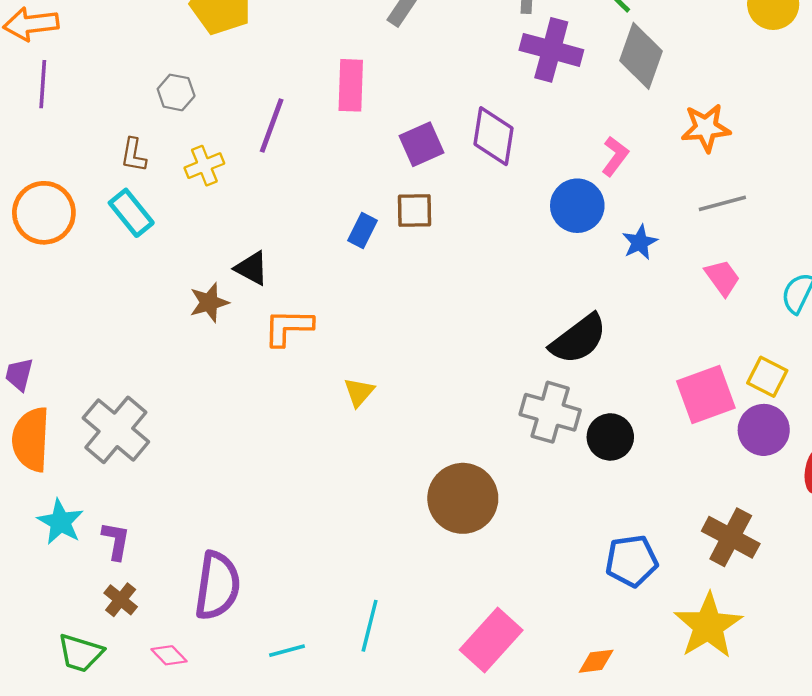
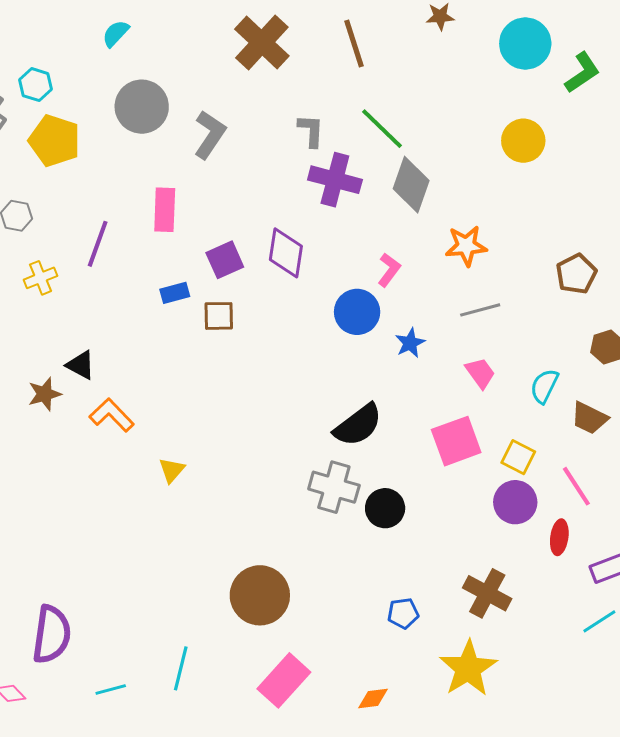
blue rectangle: (363, 230) -> (175, 293), moved, turned 48
orange L-shape: (288, 327) -> (112, 415), turned 45
pink square: (706, 395) -> (456, 441), moved
brown circle: (463, 498) -> (260, 595), moved
blue pentagon: (632, 561) -> (403, 613), size x0.7

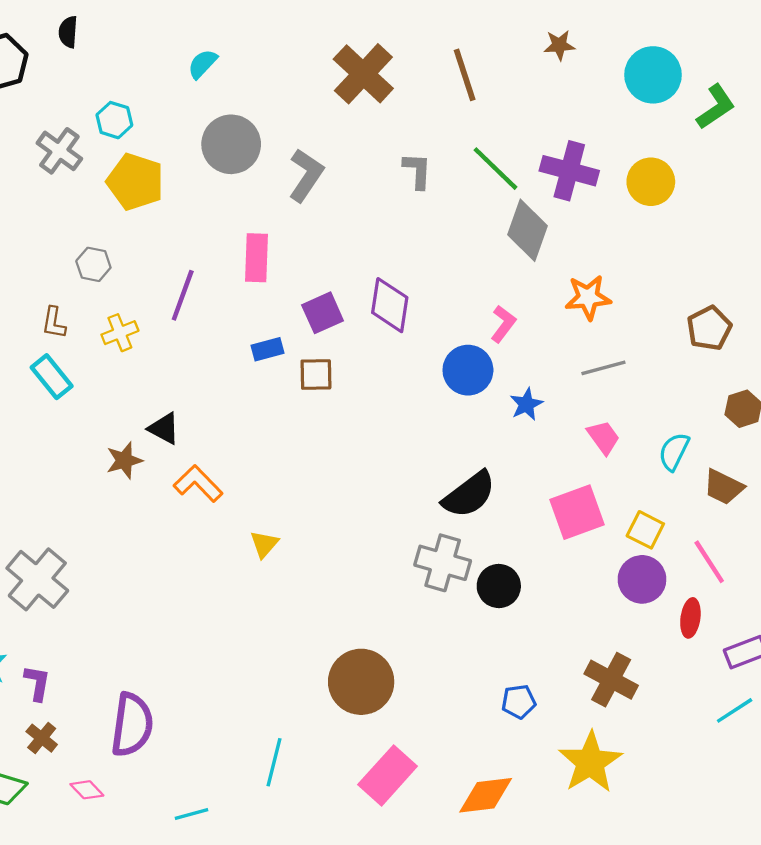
purple cross: (335, 180) -> (569, 171), moved
cyan line: (111, 689) -> (191, 814), moved
orange diamond: (373, 698) -> (486, 795), size x1.6

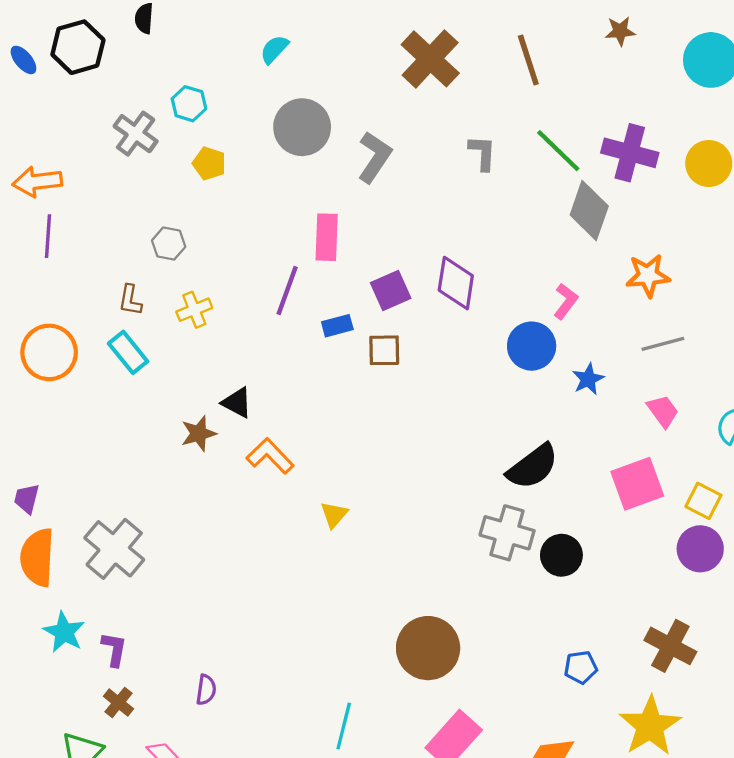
yellow pentagon: (135, 182) -> (209, 163), size x0.6
purple line: (183, 295) -> (287, 291), moved
purple semicircle: (132, 725) -> (206, 690), size x0.5

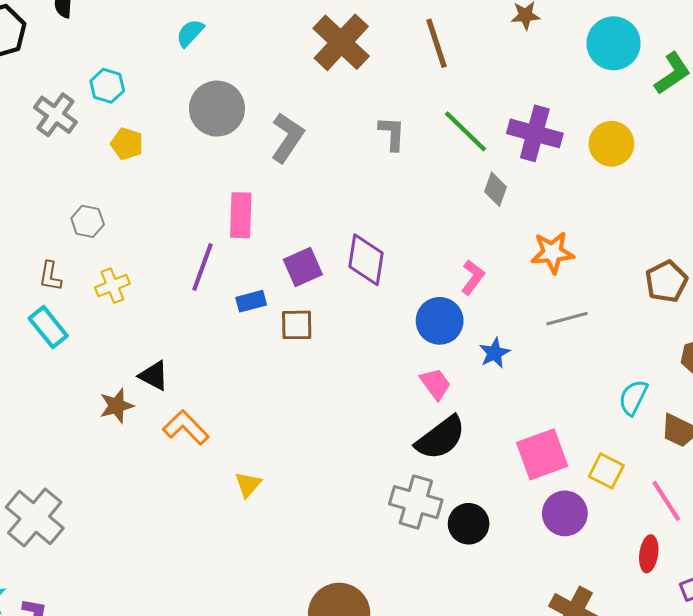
gray diamond: (589, 210) -> (495, 189), size x0.6
pink trapezoid: (663, 411) -> (435, 384), moved
purple circle: (700, 549) -> (565, 513), moved

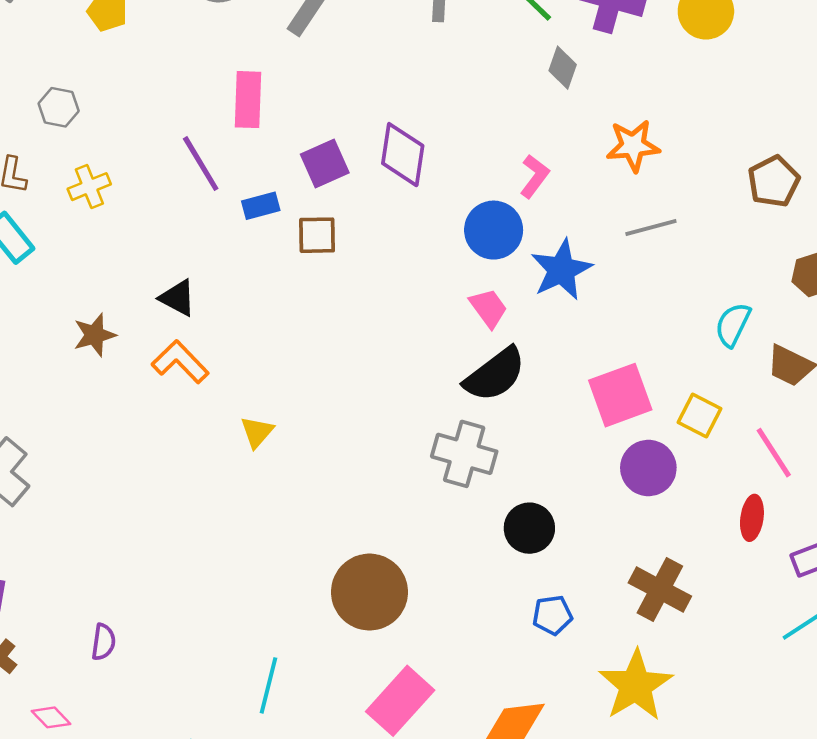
purple line: (202, 267) -> (201, 164), turned -51
blue star: (494, 353) -> (561, 270), size x1.6
black triangle: (154, 376) -> (178, 298), moved
black circle: (469, 524) -> (529, 528), moved

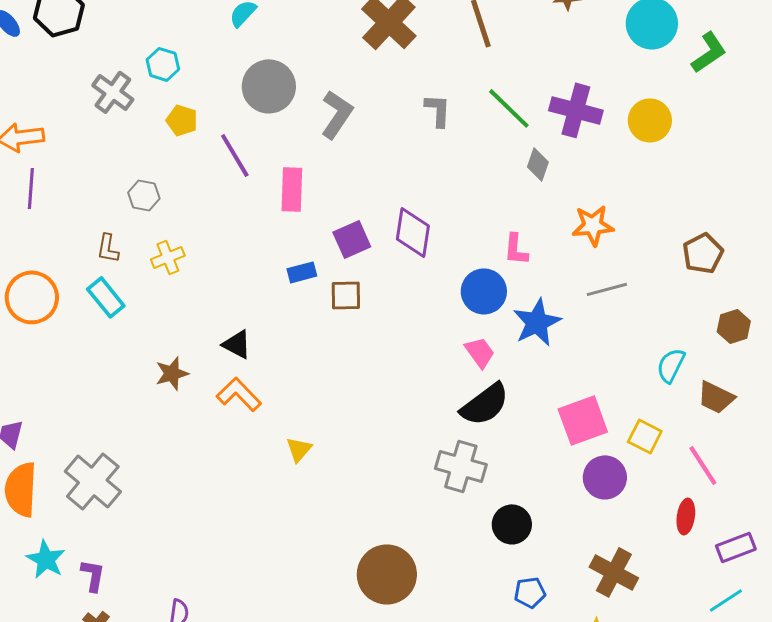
purple line: (201, 164) -> (235, 155), moved
pink L-shape: (535, 176) -> (516, 249), turned 148

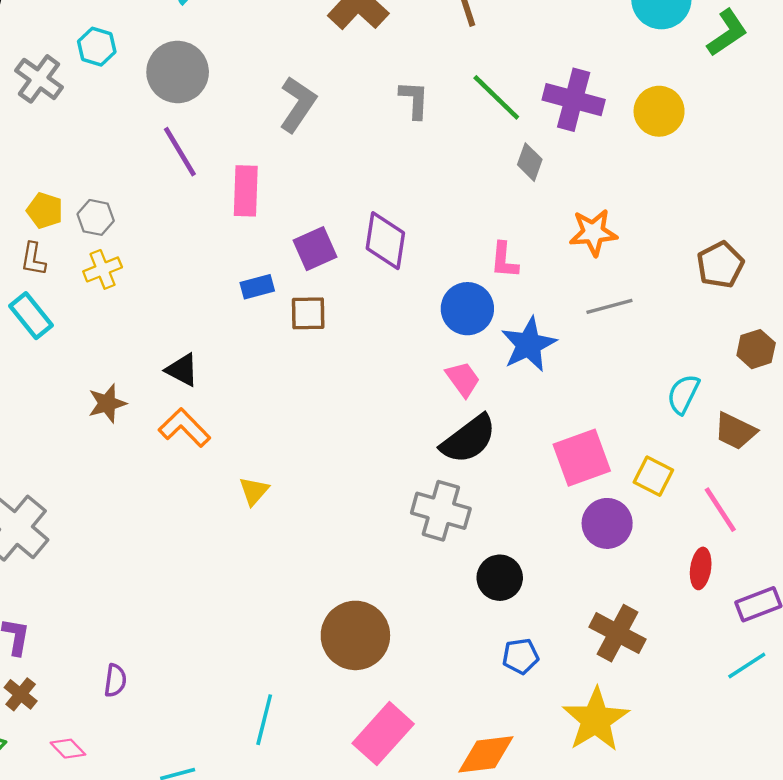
gray circle: (269, 86) -> (178, 72), moved
yellow pentagon: (182, 120) -> (45, 211), moved
gray hexagon: (144, 195) -> (96, 217), moved

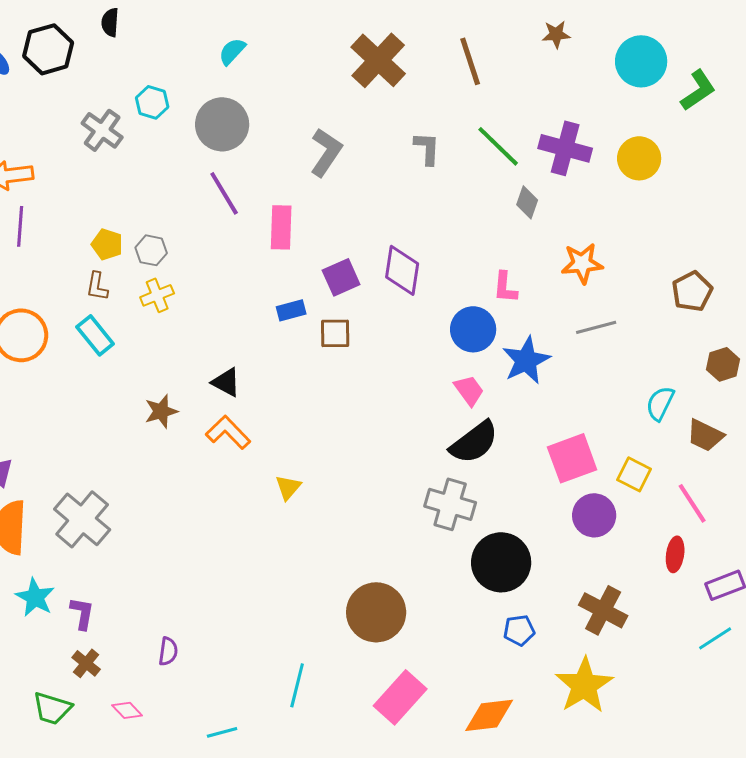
black circle: (500, 578) -> (501, 562), size x1.5

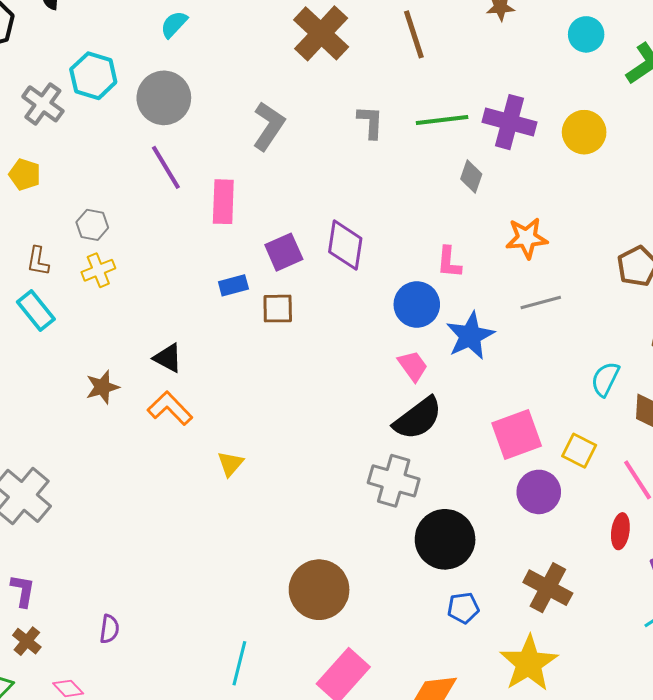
cyan circle: (641, 61) -> (586, 34), size x0.7
cyan hexagon: (152, 102) -> (93, 76), size x1.4
green line: (498, 146) -> (442, 120), turned -51
yellow pentagon: (107, 244) -> (25, 174), moved

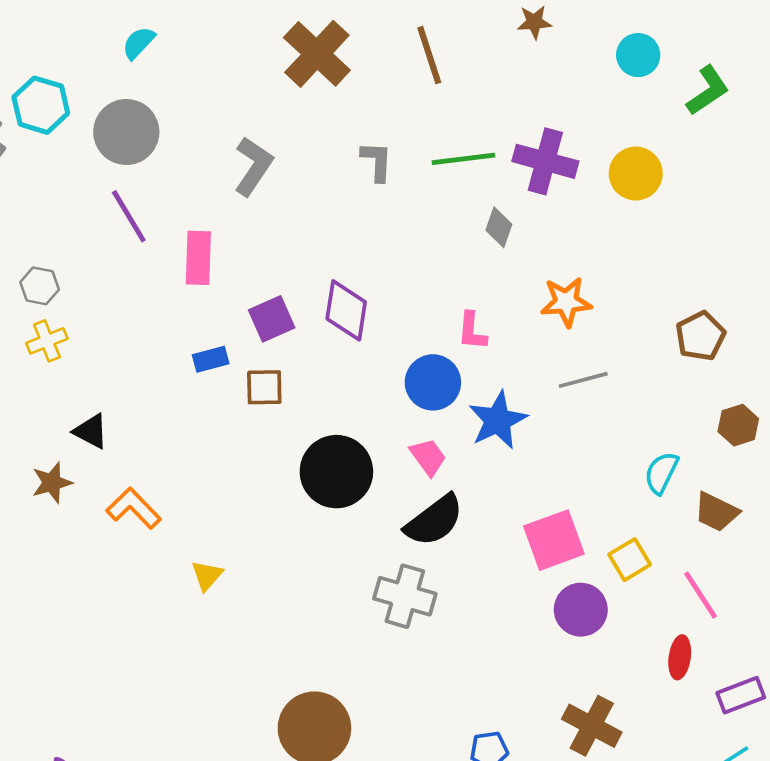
black triangle: (168, 358) -> (91, 431), moved
yellow square: (579, 451) -> (630, 560), turned 32
black circle: (445, 539) -> (336, 472), moved

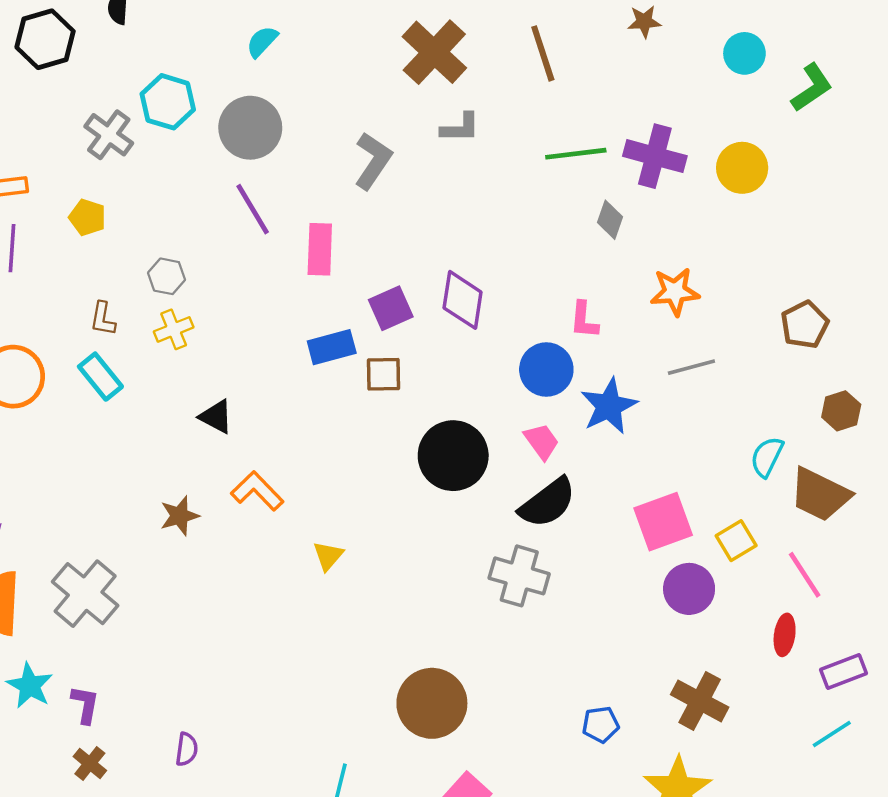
gray L-shape: (377, 161) -> (460, 128), moved, turned 87
blue rectangle: (211, 359) -> (332, 347), size x1.4
brown star: (52, 483) -> (179, 516), moved
brown trapezoid: (716, 512) -> (820, 495), size x1.4

